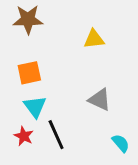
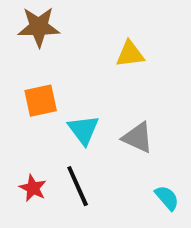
cyan triangle: (35, 107) -> (83, 130), moved

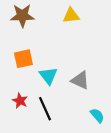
yellow triangle: (130, 54) -> (71, 16), moved
red star: (33, 188) -> (20, 101), moved

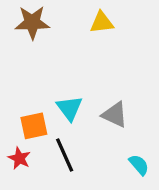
orange square: (23, 59) -> (34, 126), moved
red star: (20, 101) -> (19, 158), moved

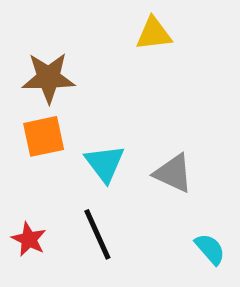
brown star: (32, 22) -> (48, 78), moved
orange square: (34, 126) -> (44, 136), moved

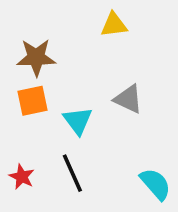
gray triangle: (173, 173) -> (128, 99), moved
cyan semicircle: (210, 249) -> (155, 184), size x1.4

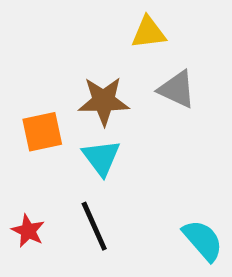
brown star: (36, 57) -> (104, 101), moved
gray triangle: (128, 99) -> (177, 89), moved

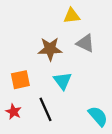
orange square: (42, 132) -> (20, 80), moved
cyan triangle: (101, 158) -> (63, 81), moved

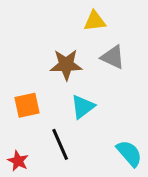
cyan triangle: (63, 81) -> (83, 107), turned 30
red star: (14, 112) -> (18, 161), moved

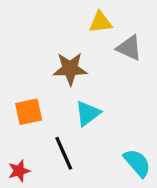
gray triangle: (113, 57) -> (129, 48), moved
red star: (18, 161) -> (19, 171), turned 30

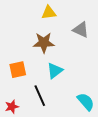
yellow triangle: (100, 22) -> (49, 13), moved

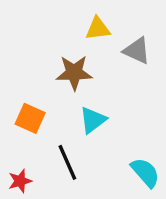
yellow triangle: (49, 13) -> (98, 29), moved
orange square: (18, 70) -> (30, 118), turned 36

